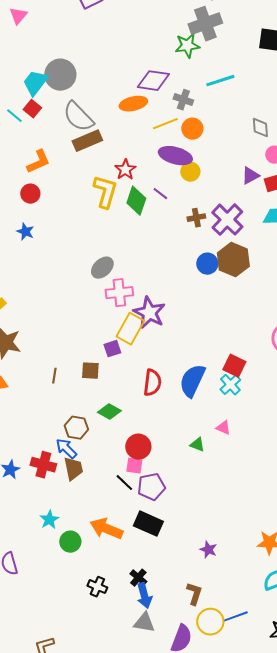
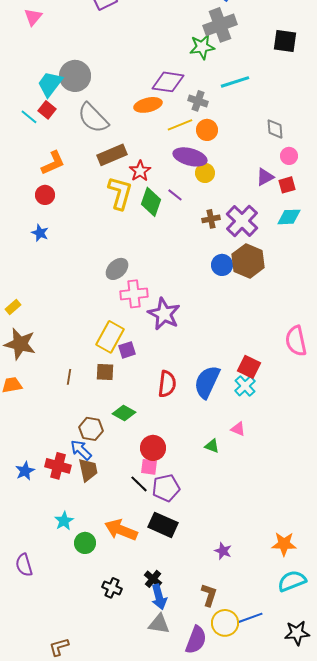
brown rectangle: (87, 141) -> (112, 155), moved
yellow rectangle: (130, 329) -> (110, 337), moved

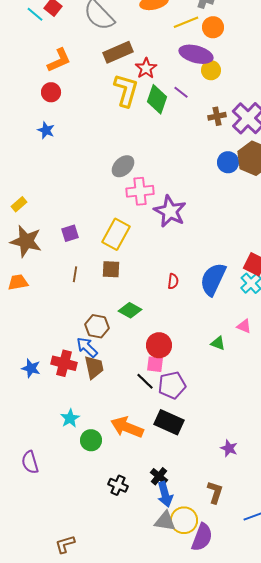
purple square: (127, 350) -> (70, 233), moved
red semicircle: (167, 384) -> (173, 281), size x0.6
blue star: (25, 471) -> (31, 368), turned -30
yellow circle: (225, 623) -> (184, 520), moved

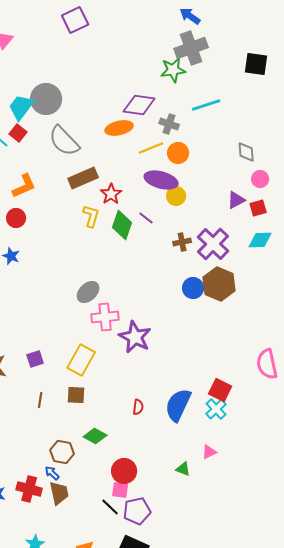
yellow L-shape: (126, 90) -> (91, 216), size x0.7
pink triangle: (244, 326) -> (209, 452), turned -49
blue arrow: (87, 347) -> (52, 473), size x0.7

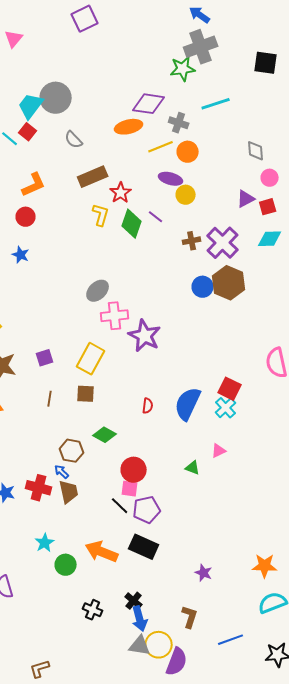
gray semicircle: (64, 141) -> (74, 140), size x0.6
purple ellipse: (161, 180) -> (171, 179), size x0.7

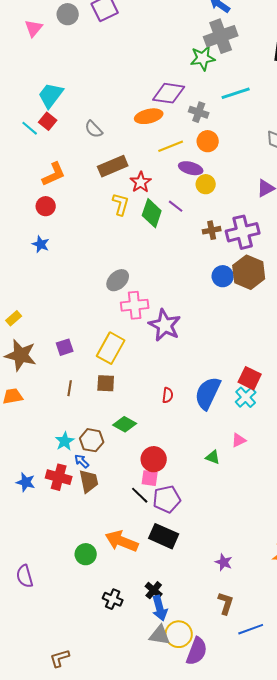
gray circle: (56, 98) -> (68, 14), moved, size x0.7
yellow line: (161, 147) -> (171, 146), moved
purple cross: (223, 243) -> (243, 232), turned 32
cyan star: (45, 543) -> (65, 441), moved
brown L-shape: (190, 617) -> (226, 603), moved

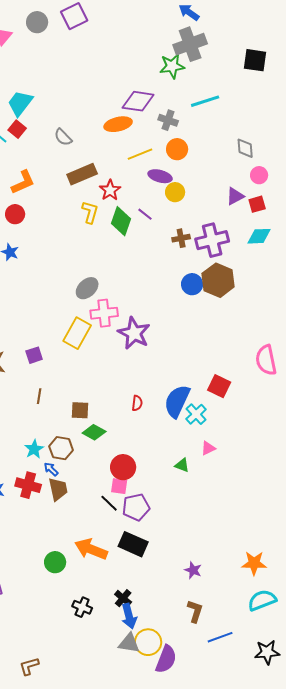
yellow rectangle: (111, 348) -> (77, 333), moved
brown square: (106, 383) -> (80, 410), moved
cyan cross: (246, 397) -> (196, 414), moved

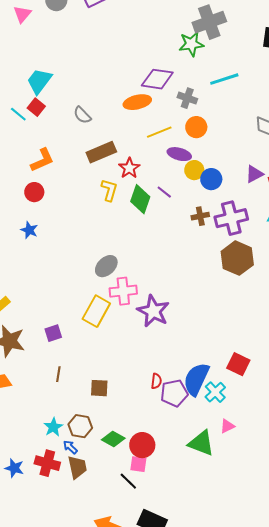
blue circle: (192, 284) -> (211, 179), moved
green diamond: (94, 432) -> (113, 439), moved
green triangle: (182, 465) -> (201, 443), size x1.8
purple pentagon: (136, 507) -> (174, 393), moved

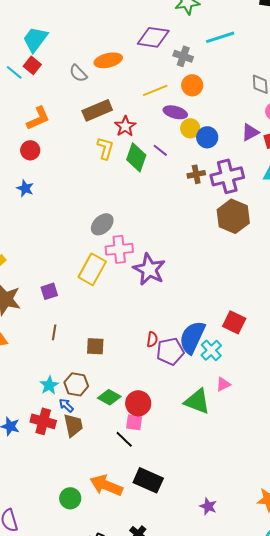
orange ellipse: (137, 102) -> (108, 60), moved

